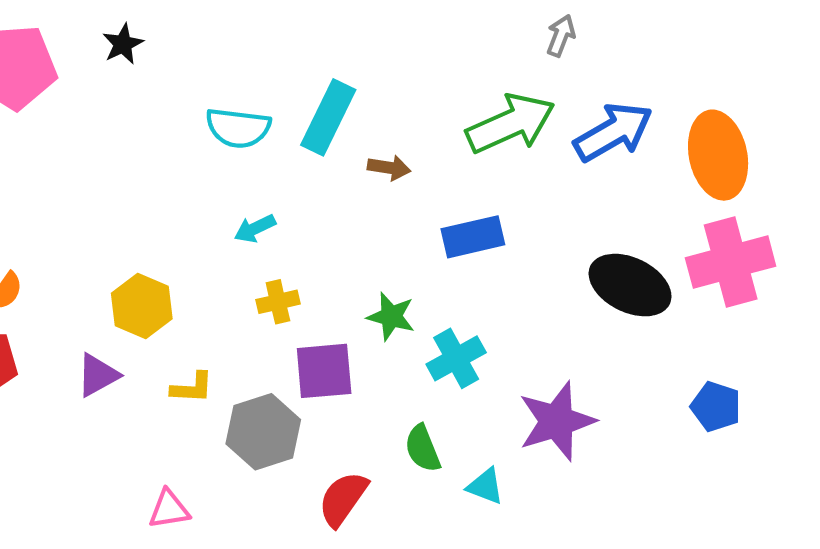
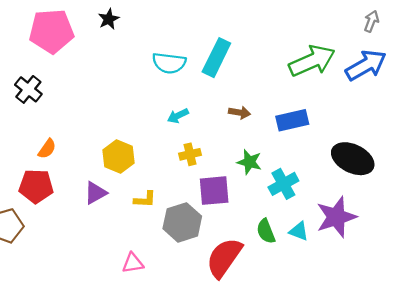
gray arrow: (561, 36) -> (371, 21), moved
brown arrow: (389, 168) -> (239, 113), moved
black ellipse: (630, 285) -> (353, 159), moved
cyan triangle: (485, 486) -> (299, 231), moved
red semicircle: (343, 499) -> (224, 258), size x1.4

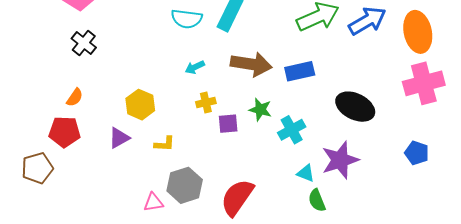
black cross: (28, 89) -> (84, 43), moved
brown arrow: (239, 113) -> (251, 64), size x2.0
purple square: (214, 191) -> (228, 124), moved, size x0.7
gray hexagon: (182, 222) -> (185, 185), moved
green semicircle: (266, 231) -> (317, 200), moved

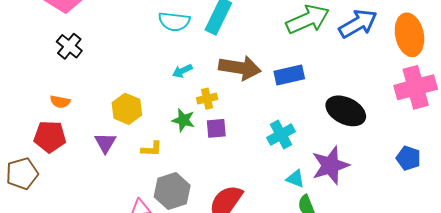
orange semicircle: (75, 97) -> (60, 102), turned 66
yellow cross: (206, 103) -> (207, 99), moved
green star: (260, 110) -> (183, 120), moved
purple triangle: (119, 138) -> (105, 143), turned -30

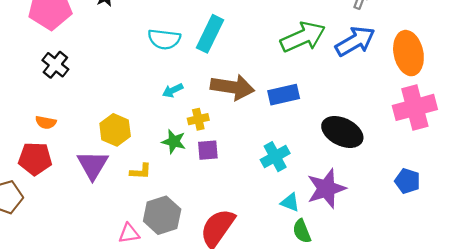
purple triangle: (105, 143) -> (93, 165), size x1.4

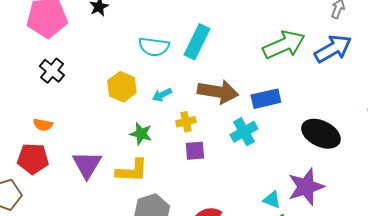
yellow hexagon: (115, 130) -> (122, 87), moved
green star: (174, 142) -> (141, 134), moved
cyan cross: (275, 157) -> (244, 132), moved
yellow L-shape: (141, 171) -> (132, 171), size x1.6

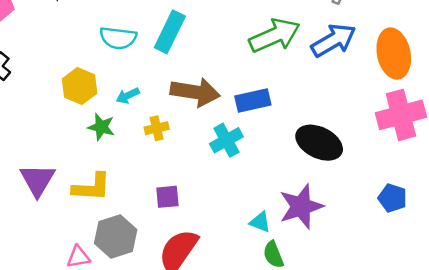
green star: (141, 134) -> (101, 127), moved
purple square: (195, 151) -> (167, 197), moved

